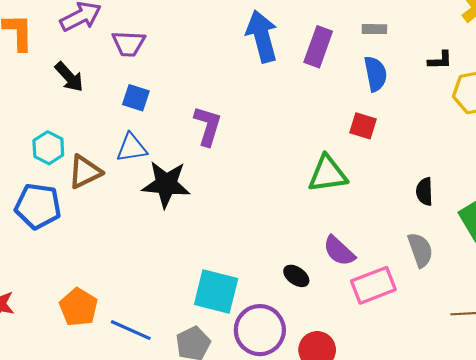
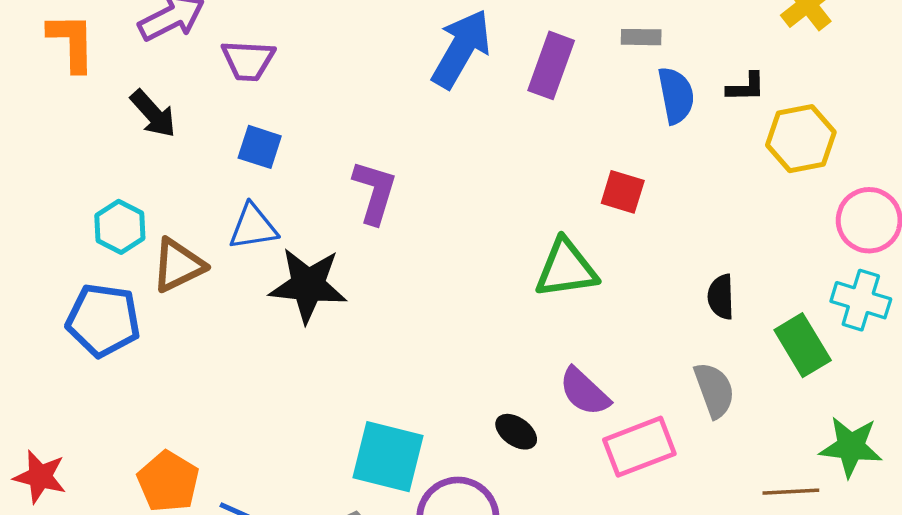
blue arrow: (262, 36) -> (461, 49), turned 45
blue semicircle: (375, 74) -> (676, 95), moved

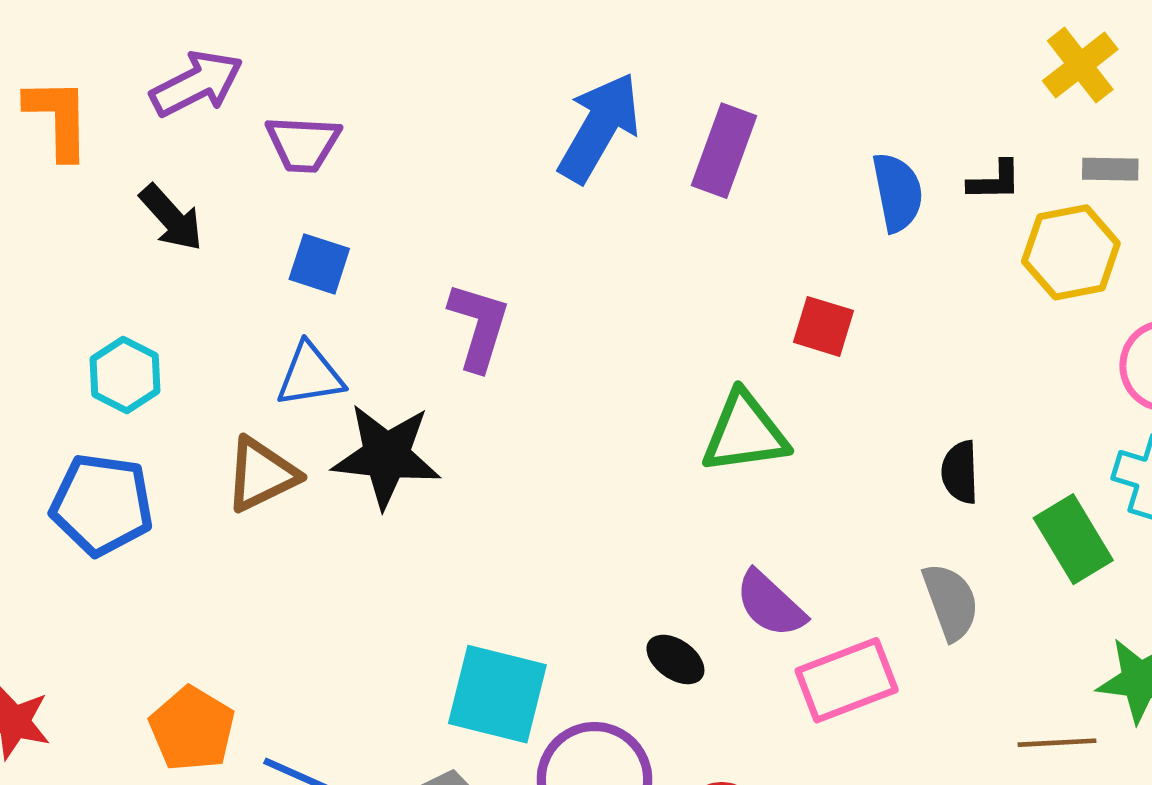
gray rectangle: (641, 37) -> (1110, 169), moved
brown triangle: (178, 265) -> (261, 474), moved

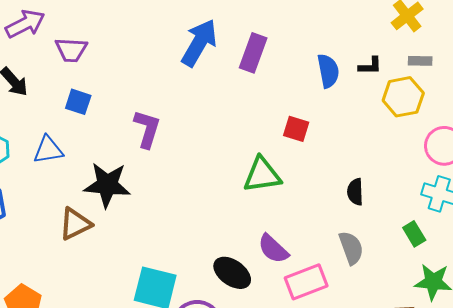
blue triangle: (310, 375) -> (48, 150), moved
brown triangle: (261, 474) -> (75, 224), moved
green rectangle: (1073, 539) -> (414, 234), moved, size x0.7
black ellipse: (675, 659) -> (232, 273), size x1.5

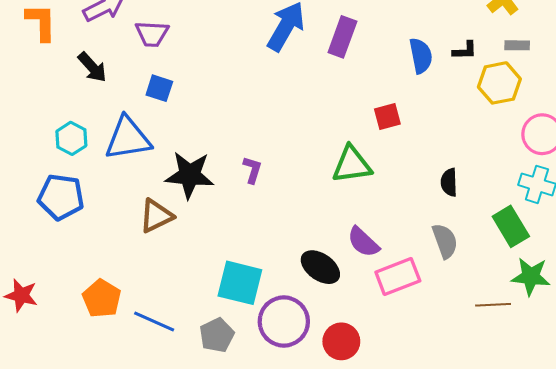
purple L-shape: (147, 129) -> (252, 170), moved, size x0.7
red square: (296, 129) -> (387, 116), turned -32
blue triangle: (48, 150) -> (128, 138), size x1.5
green rectangle: (414, 234) -> (511, 226), size x1.5

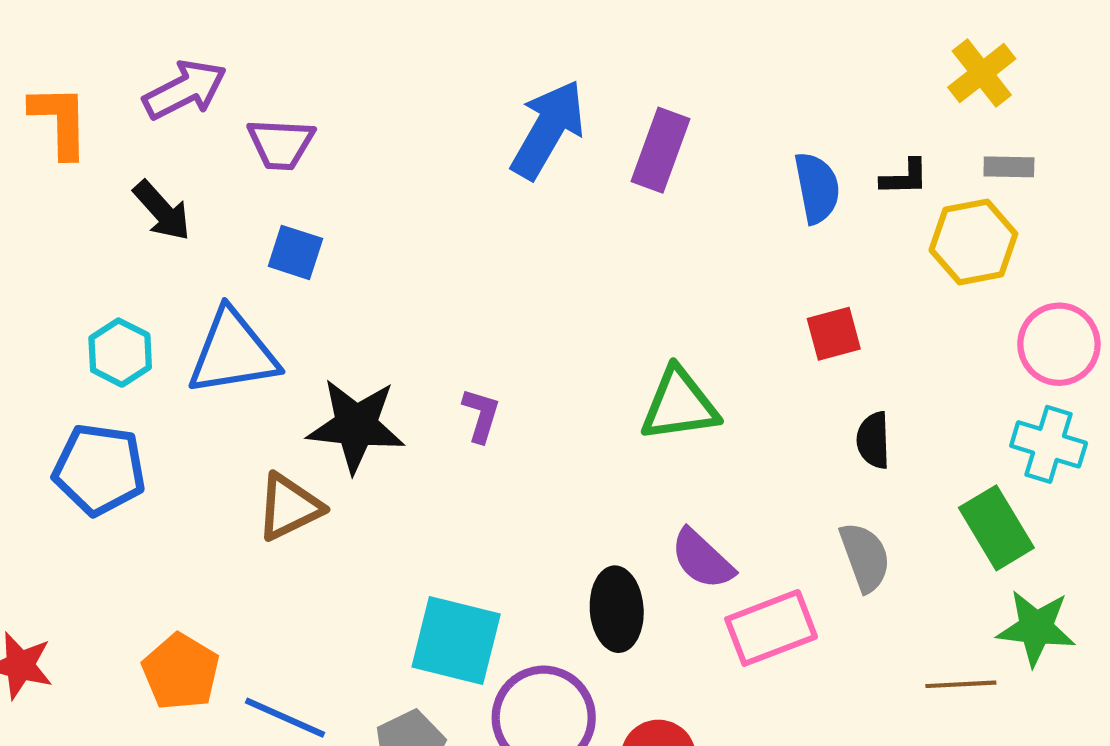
red square: (387, 116) -> (834, 334), moved
black ellipse: (320, 267) -> (617, 609), turned 51

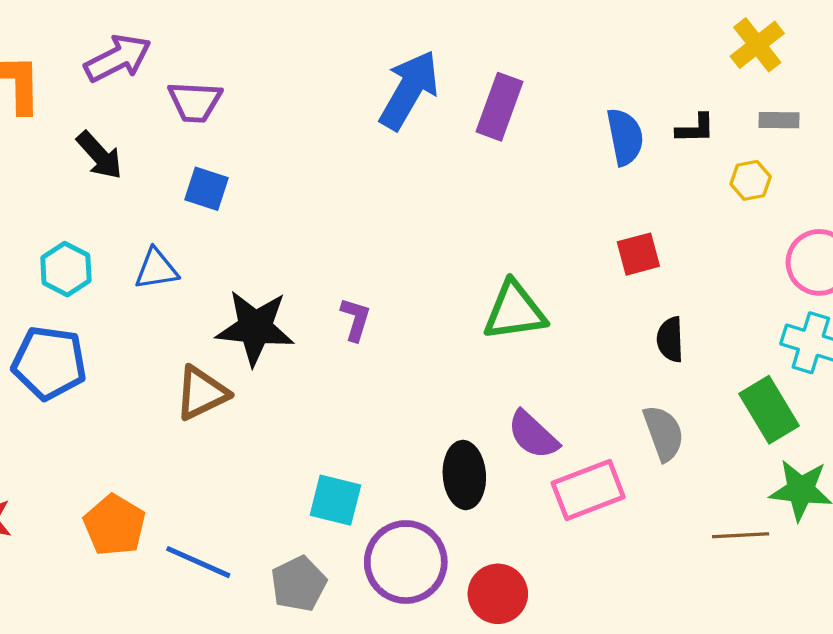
yellow hexagon: (973, 242) -> (751, 180), size x0.6
blue triangle: (233, 353) -> (156, 269), size x0.6
cyan square: (456, 640) -> (335, 500), size x0.7

